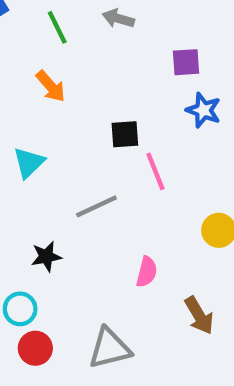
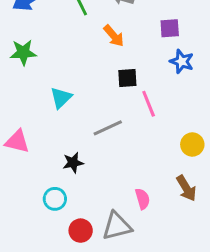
orange arrow: (51, 86) -> (114, 36), moved
pink semicircle: (147, 272) -> (142, 199), moved, turned -30
brown arrow: (199, 315) -> (186, 188), moved
red circle: (35, 348) -> (81, 231), moved

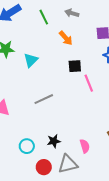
cyan triangle: (61, 98) -> (31, 60), moved
gray line: (108, 128) -> (44, 99), moved
black star: (73, 163) -> (54, 141), moved

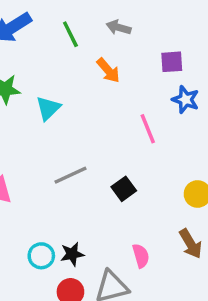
black square: (75, 66) -> (124, 189), moved, turned -32
pink line: (89, 83) -> (148, 129), moved
black star: (54, 141) -> (72, 254), moved

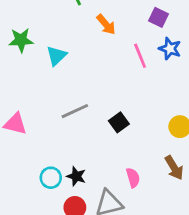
purple square: (172, 62) -> (159, 17), turned 30
pink line: (148, 129) -> (140, 56), moved
black star: (72, 254) -> (76, 176), turned 30

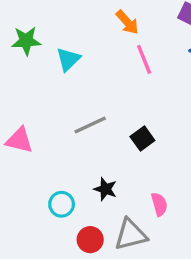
pink line: (140, 56) -> (144, 59), moved
black star: (76, 176) -> (105, 189), moved

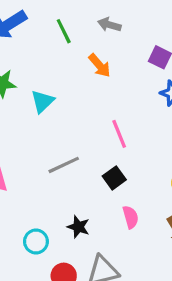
pink line: (144, 59) -> (119, 134), moved
pink semicircle: (159, 204) -> (131, 217), moved

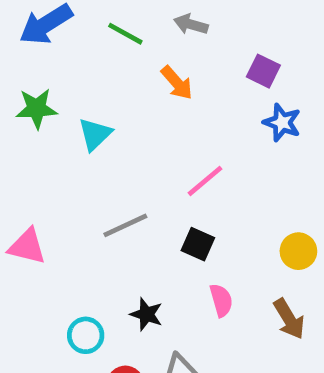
green line: (64, 31) -> (125, 34), turned -35
pink line: (119, 134) -> (205, 181), turned 72
black square: (114, 178) -> (198, 244), turned -30

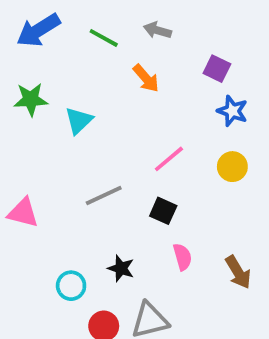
yellow circle: (298, 251) -> (232, 167), moved

